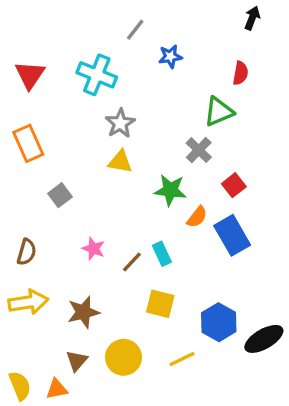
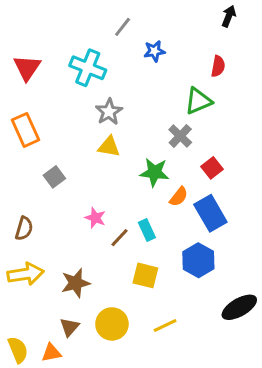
pink star: (93, 249) -> (95, 218), moved
blue hexagon: (219, 322) -> (198, 260), moved

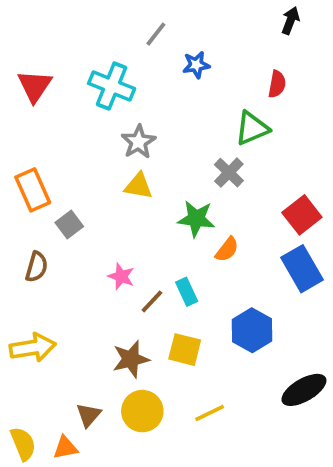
orange rectangle: (26, 130) -> (33, 190), moved
red square: (212, 168) -> (302, 215), moved, size x1.4
blue rectangle: (210, 213) -> (302, 269), moved
brown semicircle: (24, 228) -> (37, 267), moved
brown star: (76, 283) -> (131, 359), moved

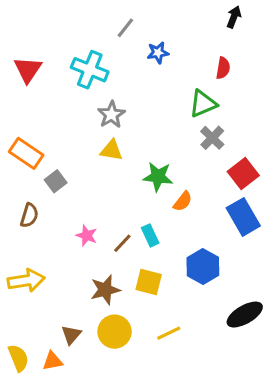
gray cross: (229, 173) -> (212, 138), moved
orange rectangle: (33, 190) -> (26, 153), turned -32
pink star: (121, 276) -> (87, 235), moved

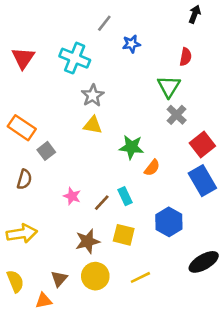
green triangle: (203, 104) -> (169, 86), turned -35
yellow semicircle: (18, 358) -> (15, 281), moved

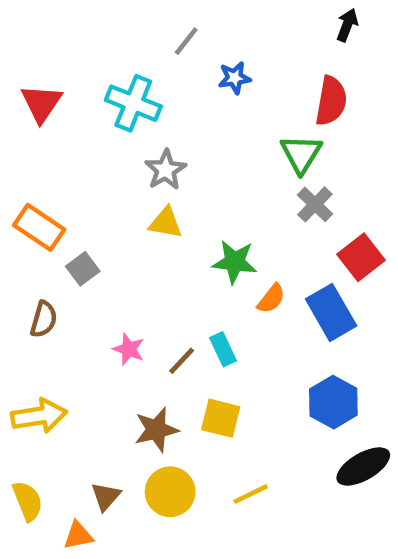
red semicircle: (186, 57) -> (331, 101), size x1.5
blue rectangle: (202, 181) -> (331, 312), moved
blue hexagon: (169, 222) -> (333, 402), moved

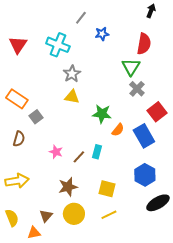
cyan rectangle: (223, 349) -> (97, 152), turned 40
yellow square: (221, 418) -> (107, 189), moved

